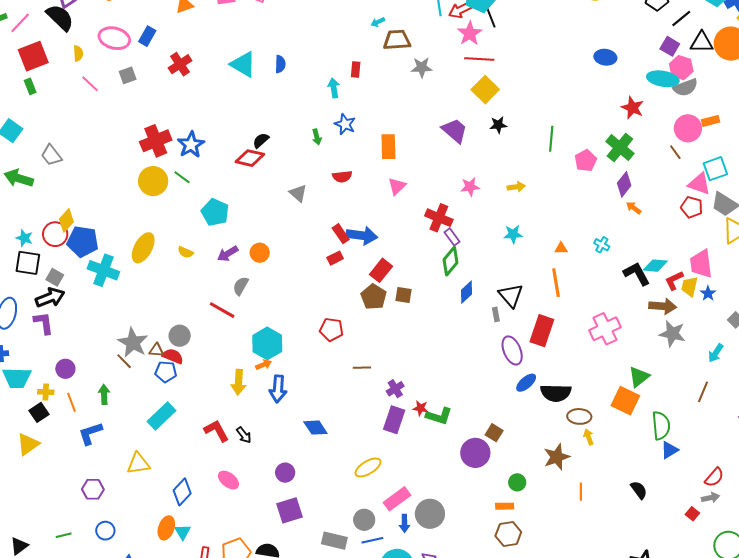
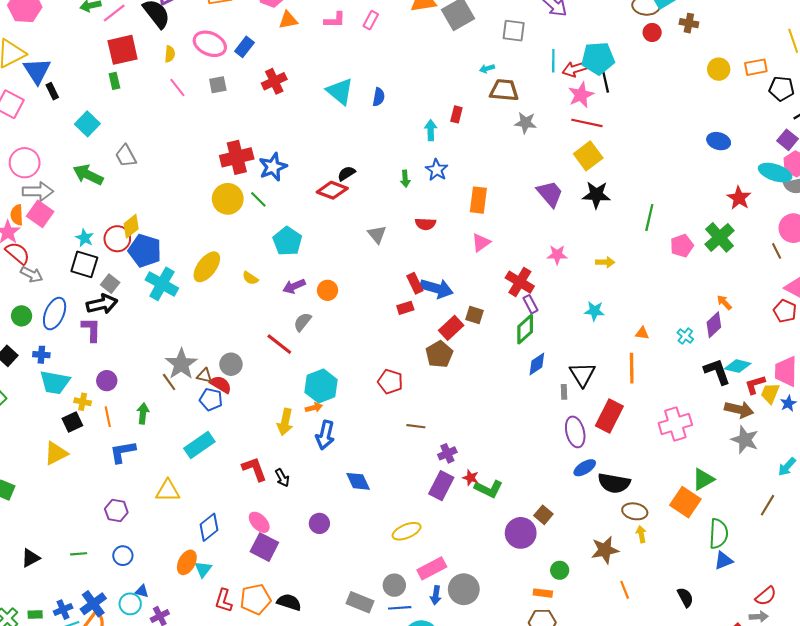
black star: (498, 125) -> (596, 195), size x1.5
purple diamond: (624, 184) -> (714, 325), moved
brown square: (404, 295) -> (475, 315), moved
orange line: (581, 492) -> (625, 590), turned -30
purple square: (289, 510) -> (264, 547), moved, turned 36

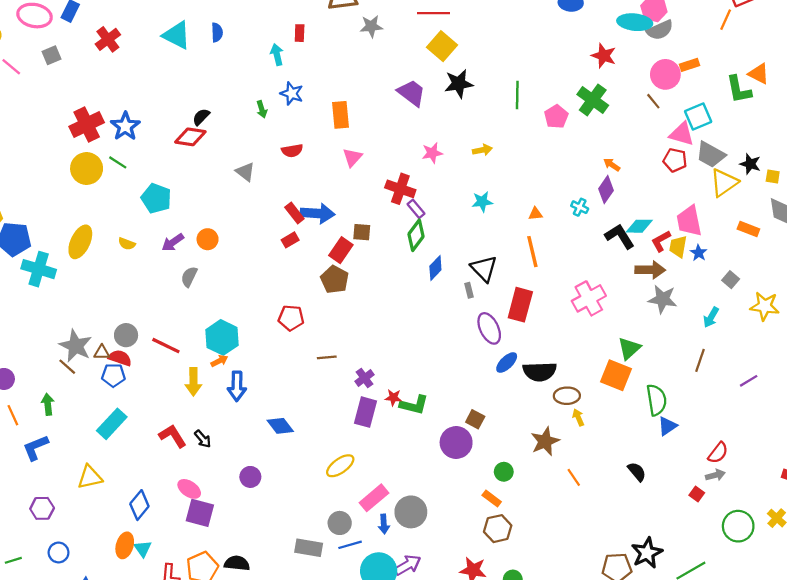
red line: (279, 344) -> (166, 346), moved
orange rectangle: (543, 593) -> (492, 499), turned 42

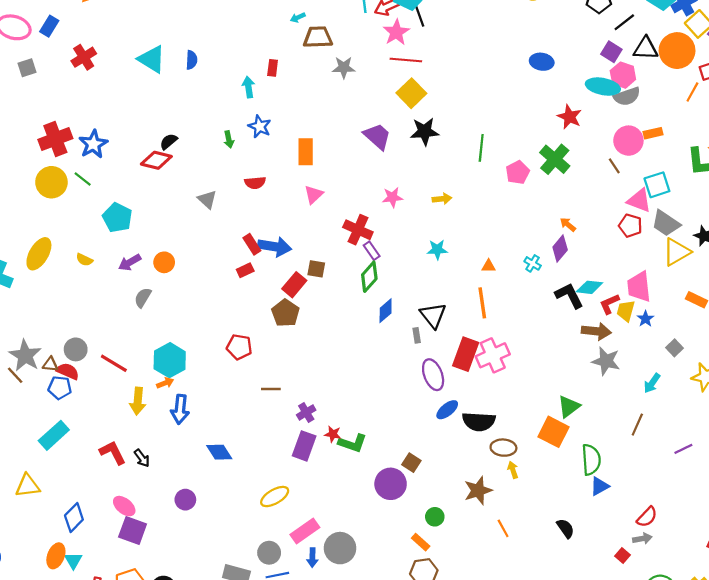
pink cross: (589, 298) -> (493, 355), moved

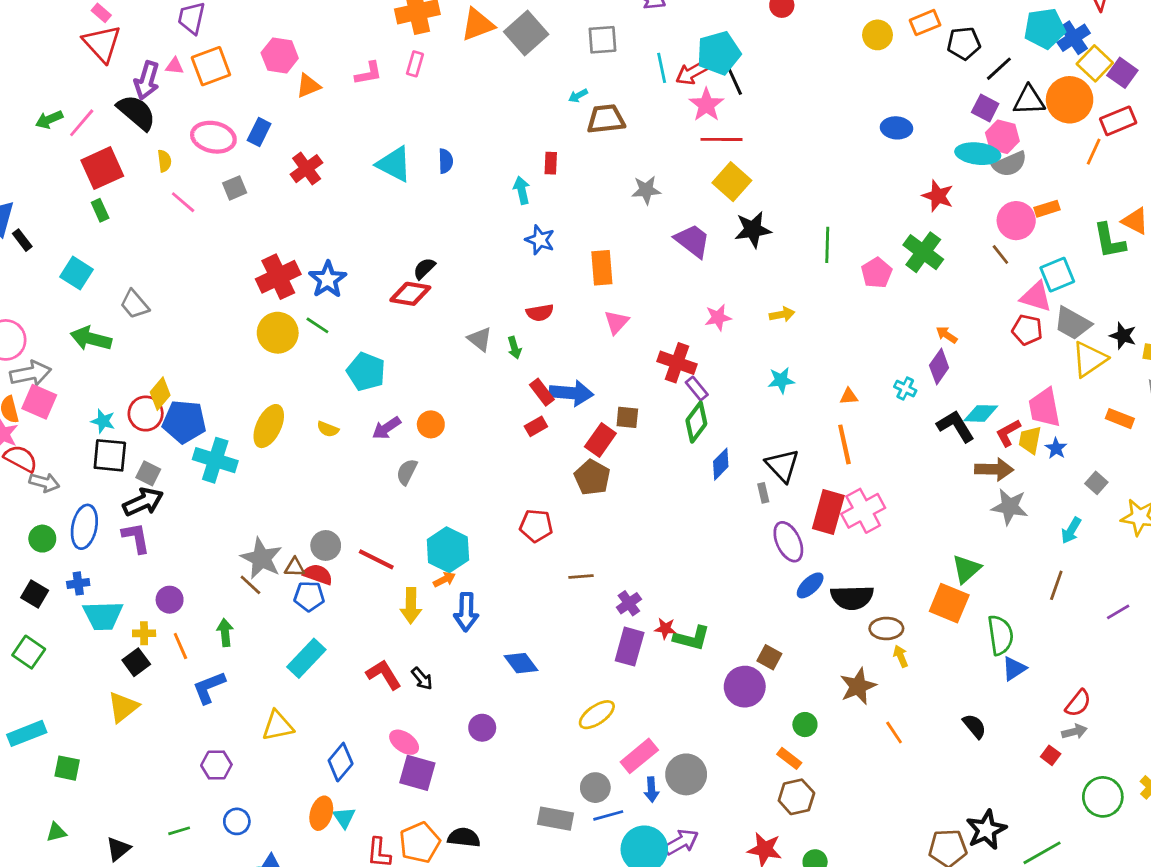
gray star: (344, 68) -> (646, 190), moved
green arrow: (229, 139) -> (514, 348), moved

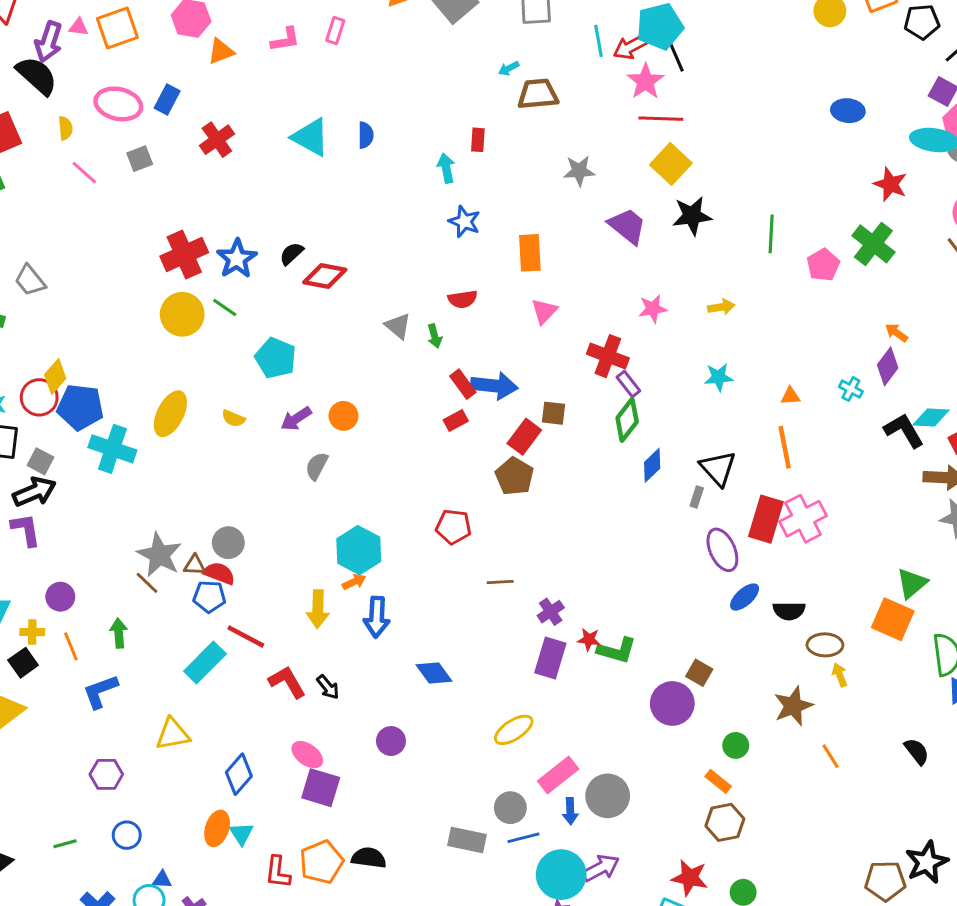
black semicircle: (424, 268) -> (291, 254), moved
gray rectangle: (763, 493) -> (697, 497), turned 30
red line: (376, 559) -> (246, 636), moved
black semicircle: (852, 597) -> (789, 611), size x0.7

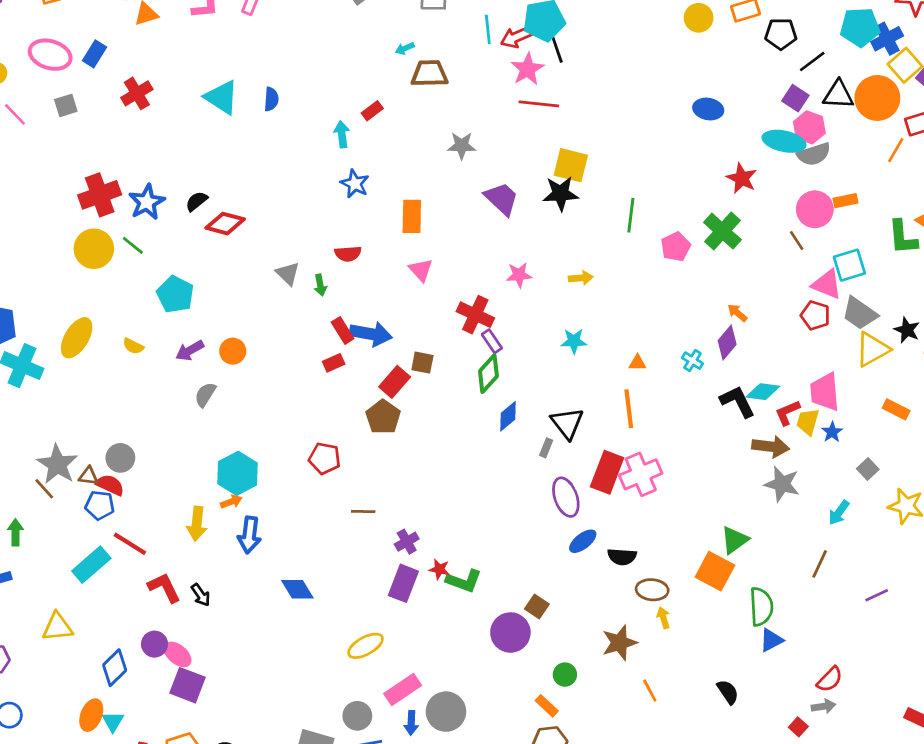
red rectangle: (478, 140) -> (372, 111), turned 45
yellow square: (671, 164) -> (571, 165), moved, turned -33
pink triangle: (544, 311) -> (421, 270), turned -30
purple circle: (391, 741) -> (155, 644), moved

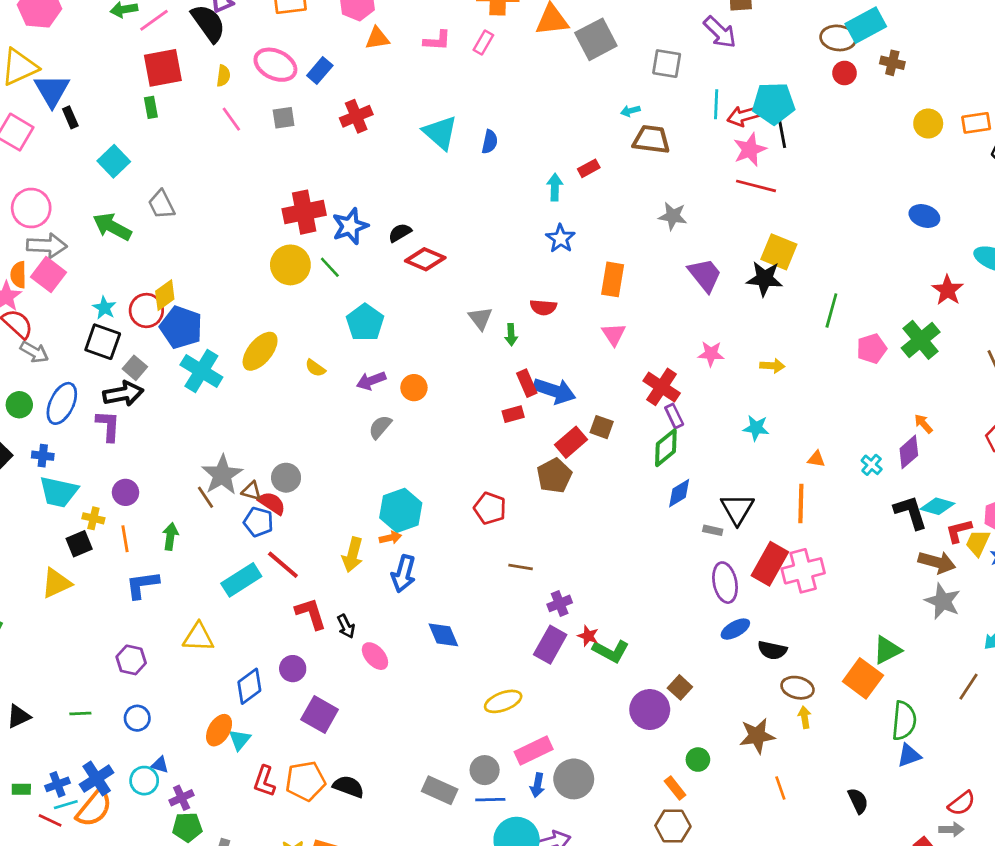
gray rectangle: (546, 448) -> (713, 530), turned 72
pink ellipse: (178, 654) -> (375, 656), moved

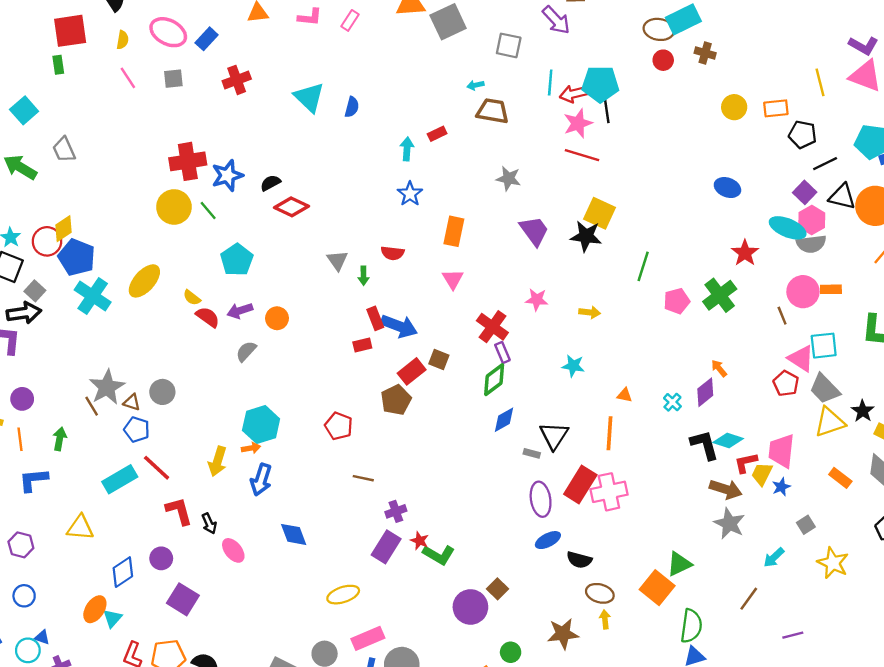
red semicircle: (272, 503) -> (208, 317), moved

